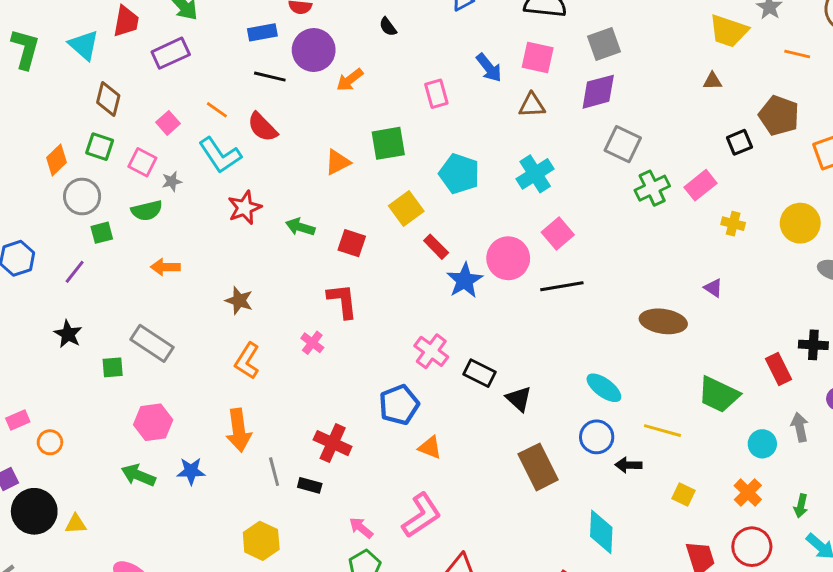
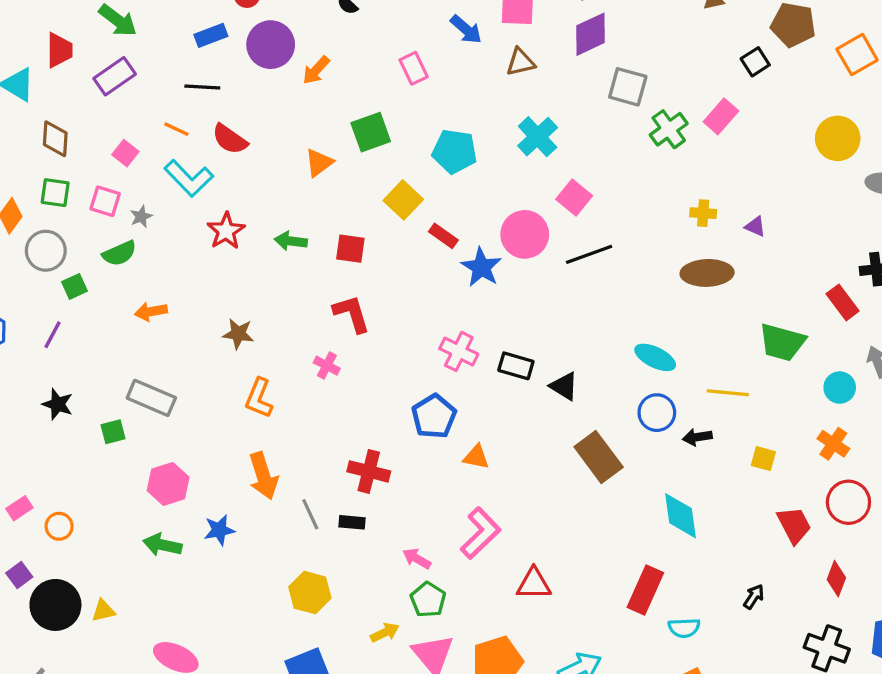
black line: (270, 77) -> (202, 87), moved
yellow cross: (733, 224) -> (703, 213), moved

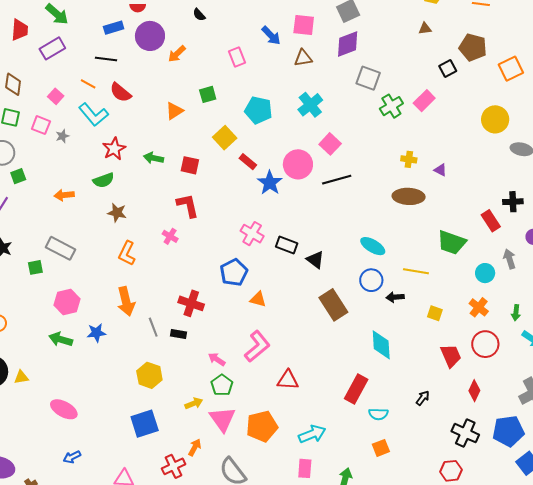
green square: (371, 132) -> (208, 94), size x0.7
green semicircle: (119, 253) -> (103, 180), moved

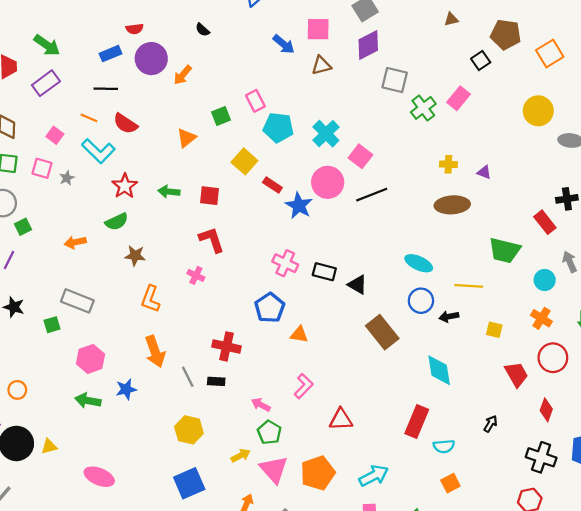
pink rectangle: (237, 57) -> (255, 101), moved
cyan cross: (310, 105) -> (326, 134), moved
pink L-shape: (257, 346) -> (304, 386), size x0.7

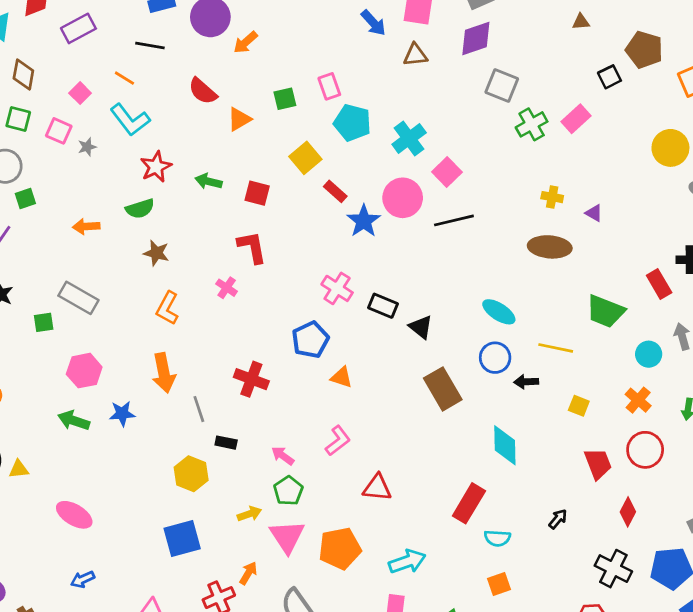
red semicircle: (125, 124) -> (203, 91), moved
black rectangle: (216, 381) -> (226, 443), moved

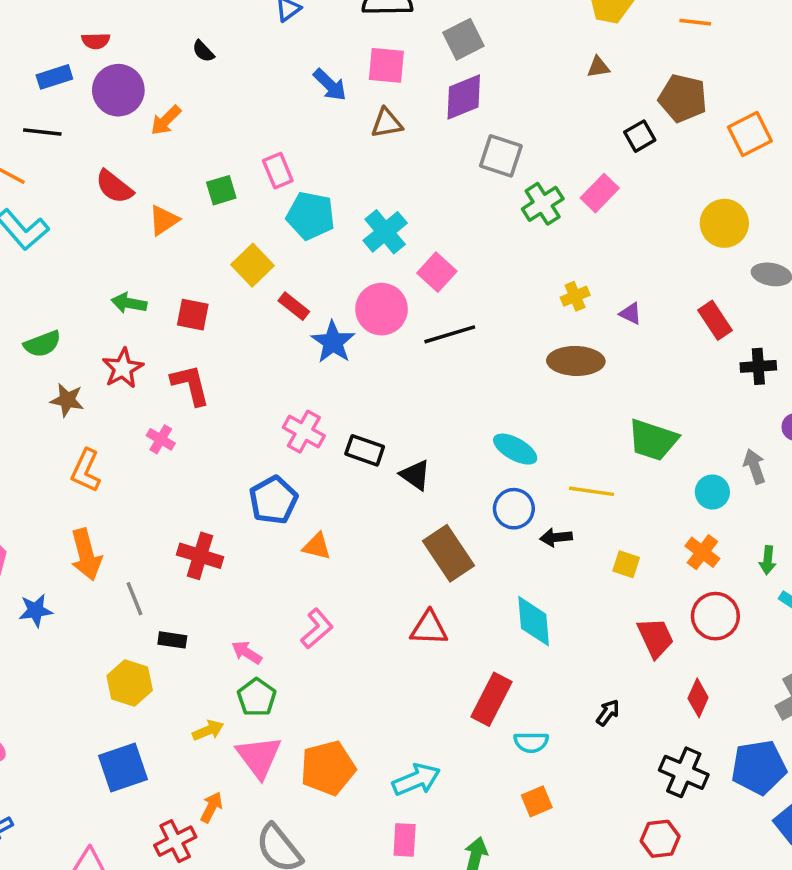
red star: (156, 167) -> (123, 368), moved
yellow cross: (552, 197) -> (575, 296), turned -30
red rectangle: (659, 284) -> (715, 320), moved
red triangle: (377, 488) -> (429, 628), moved

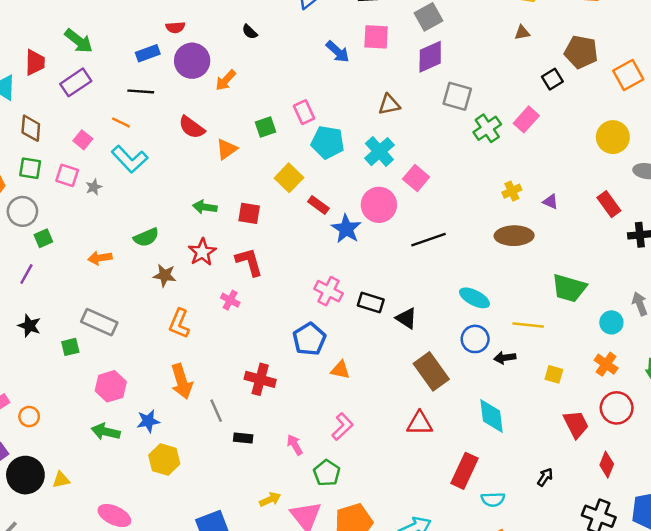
brown triangle: (387, 123) -> (389, 105), moved
black line: (450, 334) -> (429, 240), moved
pink arrow: (247, 653) -> (295, 445), turned 30
yellow hexagon: (130, 683) -> (164, 459), moved
green pentagon: (257, 697) -> (327, 473), moved

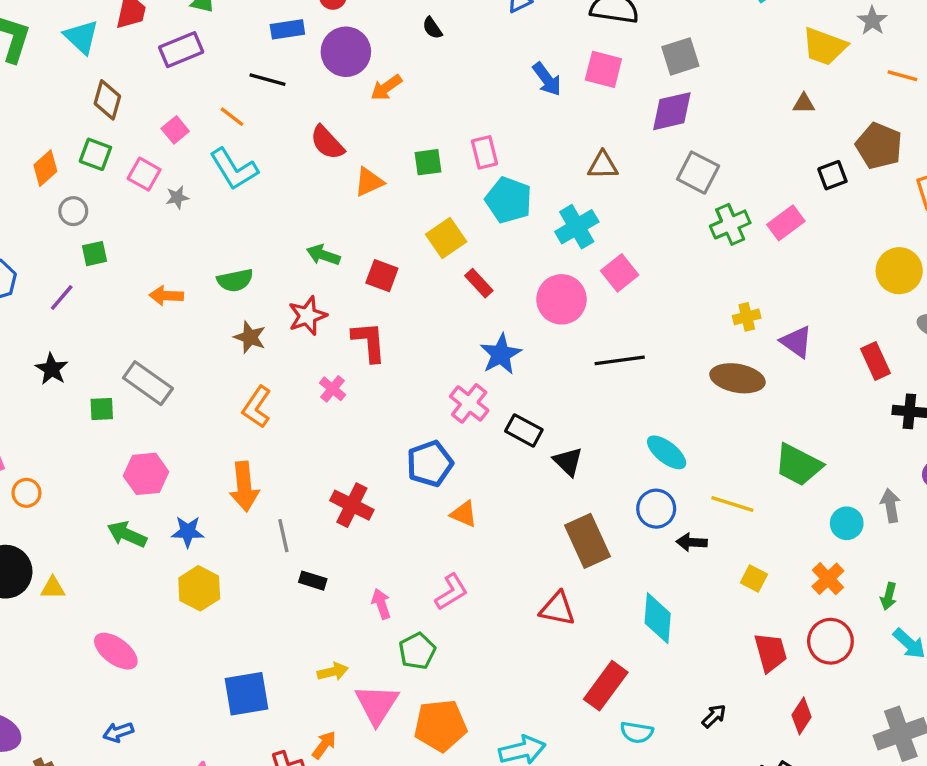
purple triangle: (550, 202) -> (797, 342), size x1.5
gray circle: (22, 211) -> (73, 211), size x0.7
blue star: (346, 229) -> (501, 354), moved

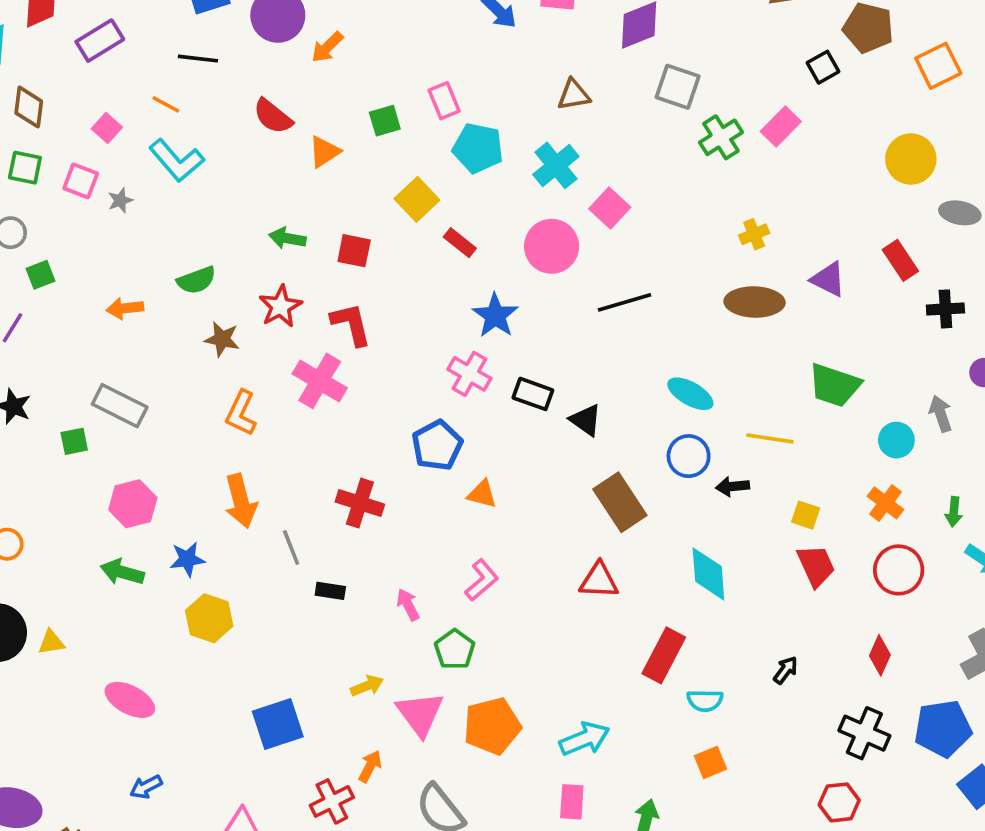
purple triangle: (797, 342) -> (828, 279), moved
pink cross: (333, 389) -> (320, 381), size x1.8
red trapezoid: (771, 652) -> (816, 566), moved

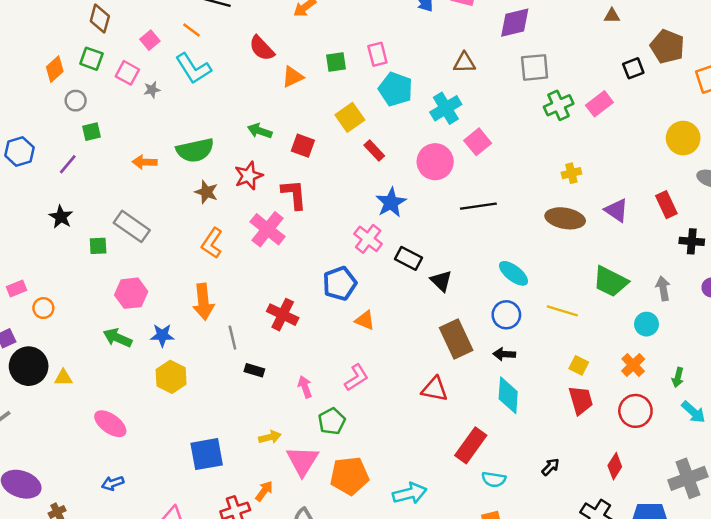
gray square: (678, 87) -> (535, 67), turned -32
green semicircle: (196, 280) -> (195, 150), size x1.4
gray arrow: (941, 414) -> (663, 288), moved
black arrow: (733, 486) -> (504, 354), moved

